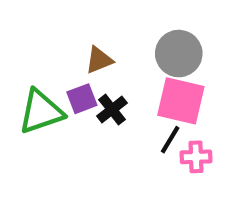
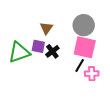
brown triangle: (99, 60) -> (46, 28), turned -32
purple square: (82, 99) -> (38, 46), turned 32

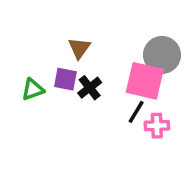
gray circle: (84, 25) -> (162, 55), moved
green triangle: (19, 52) -> (33, 89), size x0.6

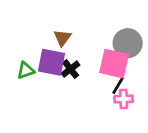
purple square: (65, 79) -> (51, 62), size x1.5
black line: (136, 112) -> (118, 85), moved

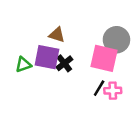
brown triangle: (62, 38) -> (57, 35), turned -49
black line: (118, 85) -> (99, 88), moved

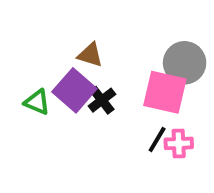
purple square: (47, 57) -> (74, 90), turned 30
green triangle: (23, 65) -> (37, 102), turned 42

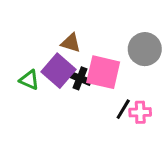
pink square: (165, 92) -> (103, 72), moved
black cross: (102, 100) -> (80, 78), turned -30

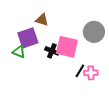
brown triangle: (71, 43) -> (42, 20), moved
purple square: (58, 71) -> (28, 38), moved, turned 30

